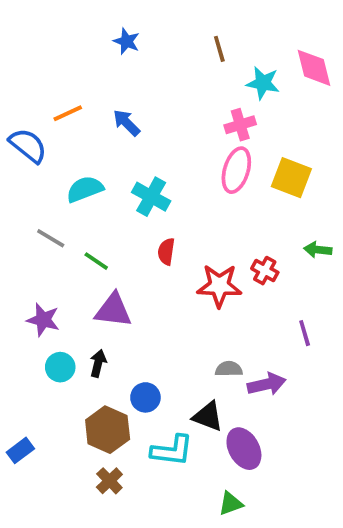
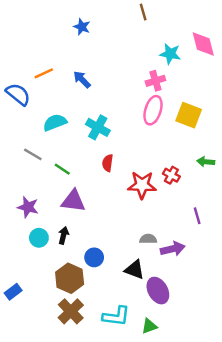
brown line: (219, 49) -> (143, 12), moved
cyan L-shape: (172, 450) -> (116, 316), moved
brown cross: (109, 481) -> (71, 311), size x1.5

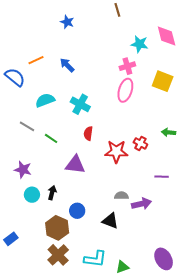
yellow square: (189, 115) -> (163, 81), moved
purple triangle: (73, 201) -> (75, 165), moved
purple line: (197, 216) -> (162, 177), turned -72
purple ellipse: (158, 291) -> (164, 259), moved

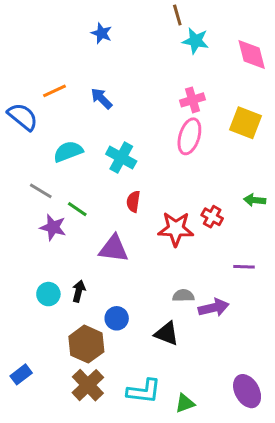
cyan star: (139, 44) -> (195, 41), moved
purple star: (23, 170) -> (53, 227), moved
blue rectangle: (11, 239) -> (21, 374), moved

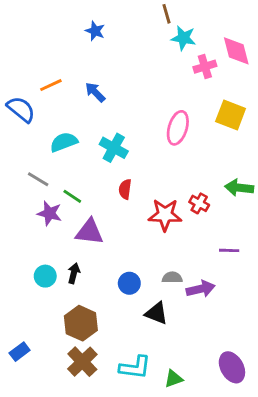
pink cross: (192, 100) -> (205, 67), moved
green arrow: (255, 200) -> (239, 188), size x1.4
purple triangle: (114, 249) -> (89, 232), moved
blue circle: (117, 318) -> (129, 283), moved

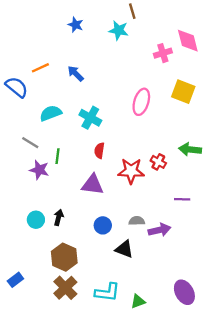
cyan star: (184, 38) -> (119, 30), moved
green line: (72, 196) -> (57, 156), turned 63
purple triangle: (89, 232) -> (93, 185), moved

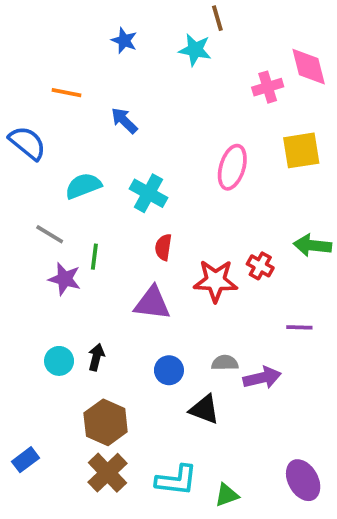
orange line: (40, 68) -> (66, 93), moved, turned 36
yellow square: (183, 92) -> (301, 150), turned -30

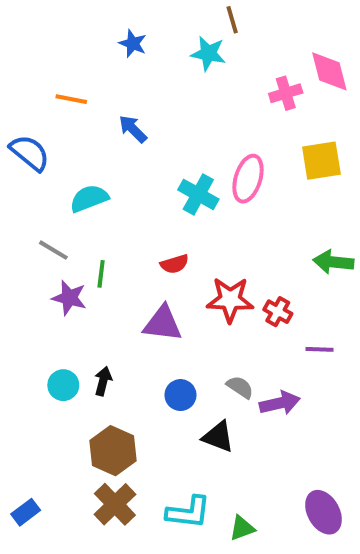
cyan cross: (148, 193) -> (198, 194), moved
red semicircle: (163, 247) -> (175, 264), turned -115
red cross: (260, 266) -> (278, 312), moved
gray semicircle: (225, 363) -> (240, 387), turned 35
blue rectangle: (26, 460) -> (26, 512), moved

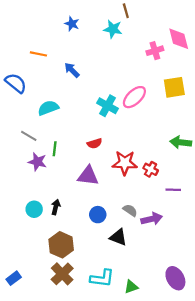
pink ellipse: (248, 179) -> (134, 97), turned 30

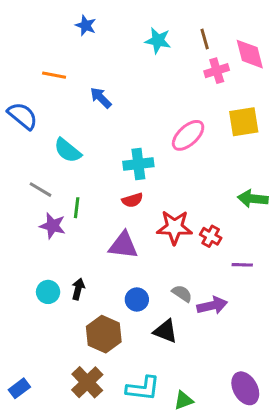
brown line: (126, 11) -> (205, 39), moved
blue star: (72, 24) -> (86, 25), moved
cyan cross: (107, 106) -> (138, 164), moved, turned -36
cyan semicircle: (48, 108) -> (68, 150), turned -120
brown hexagon: (61, 245) -> (104, 334), moved

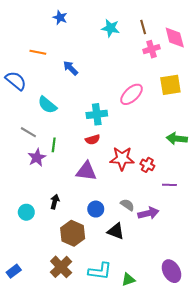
purple star: (53, 226) -> (37, 157), turned 30
cyan circle: (48, 292) -> (26, 212), moved

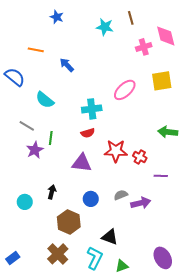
brown line: (143, 27) -> (131, 18), moved
gray semicircle: (127, 205) -> (121, 195), turned -56
black triangle: (116, 231) -> (110, 237), moved
cyan L-shape: (100, 271) -> (95, 258), turned -70

